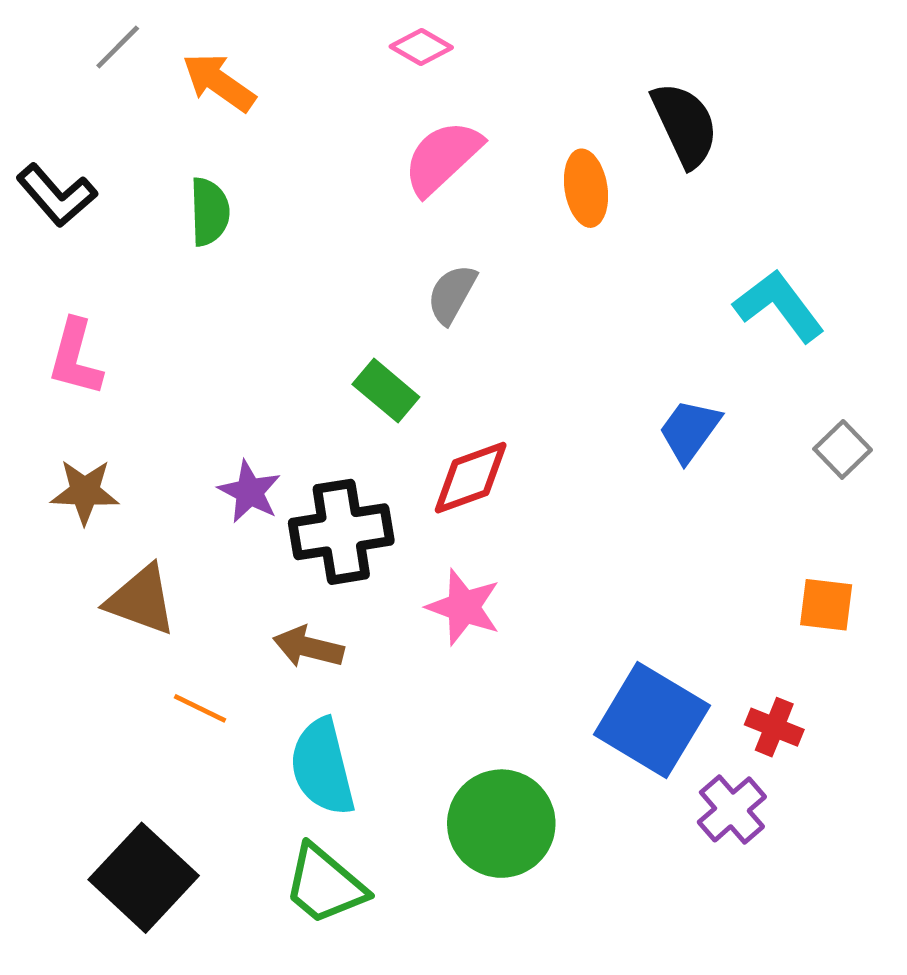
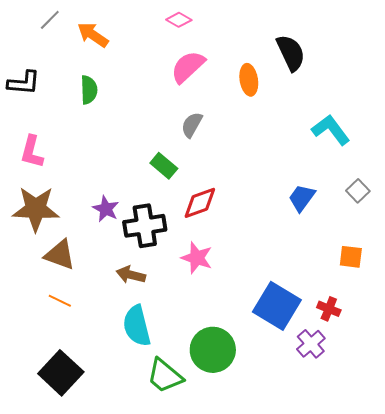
black L-shape: (56, 195) -> (24, 83), turned -44
blue trapezoid: (690, 431) -> (302, 198), moved
brown star: (85, 492) -> (36, 209), size x1.6
orange line: (200, 708) -> (60, 301), moved
green trapezoid: (325, 885) -> (165, 376), moved

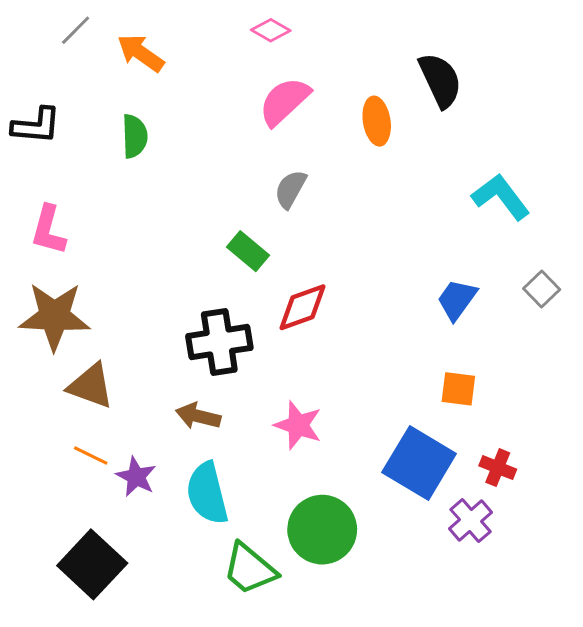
purple star: (106, 209) -> (136, 477), moved
orange square: (351, 257) -> (458, 389), moved
pink star: (197, 258) -> (298, 425), moved

